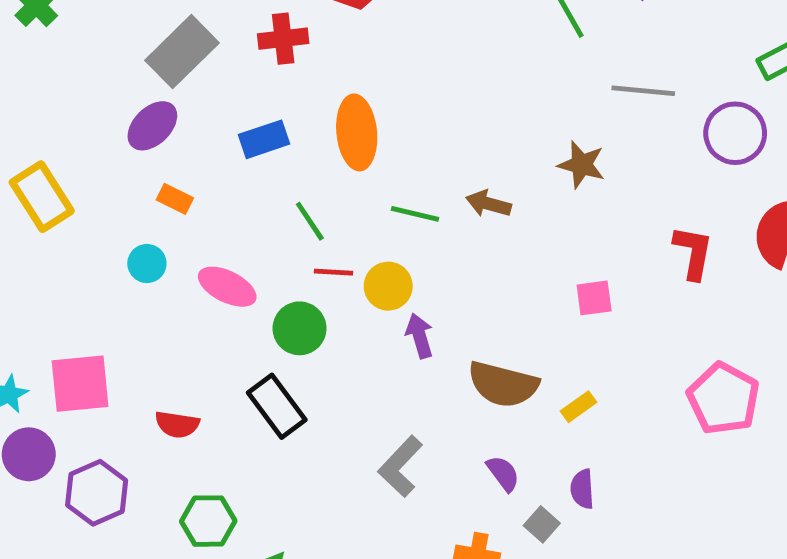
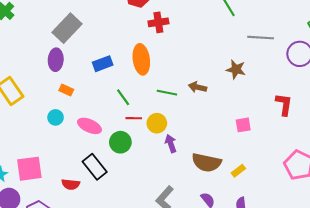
red cross: (283, 39) -> (158, 22), moved
purple ellipse: (152, 126) -> (56, 60), turned -40
black rectangle: (277, 406) -> (95, 167), moved

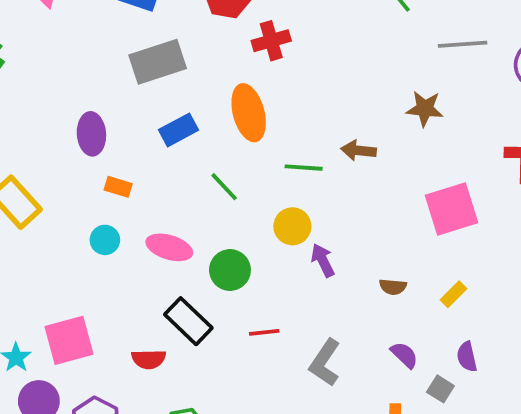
gray rectangle: (67, 28) -> (158, 62), moved, turned 36
red line: (134, 118) -> (264, 332), moved
pink square: (243, 125) -> (451, 209), size x1.8
brown semicircle: (206, 163) -> (393, 287), size x0.5

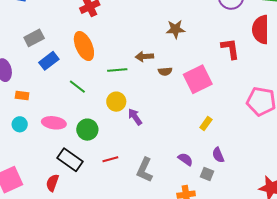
gray rectangle: (158, 62) -> (34, 38), moved, size x0.7
brown semicircle: (393, 287) -> (165, 71), moved
red semicircle: (149, 359) -> (52, 183), turned 120

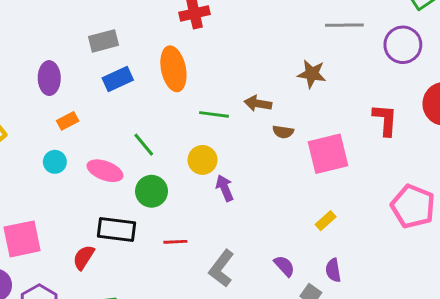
green line: (77, 87) -> (144, 145), moved
orange rectangle: (22, 96) -> (68, 121), turned -48
black rectangle: (70, 160) -> (117, 229), turned -40

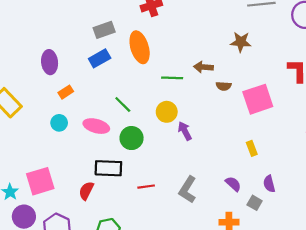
gray rectangle: (104, 41) -> (104, 30), moved
yellow rectangle: (326, 221) -> (252, 148), moved, turned -64
red line: (175, 242) -> (146, 187), moved

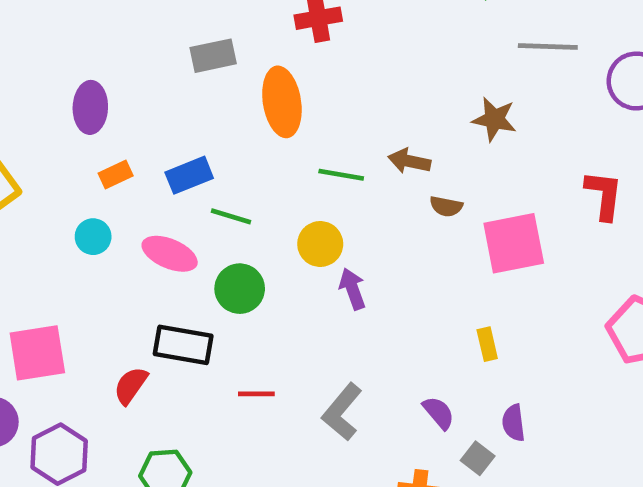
blue rectangle: (100, 58) -> (189, 175), moved
green line: (123, 104) -> (231, 216), turned -36

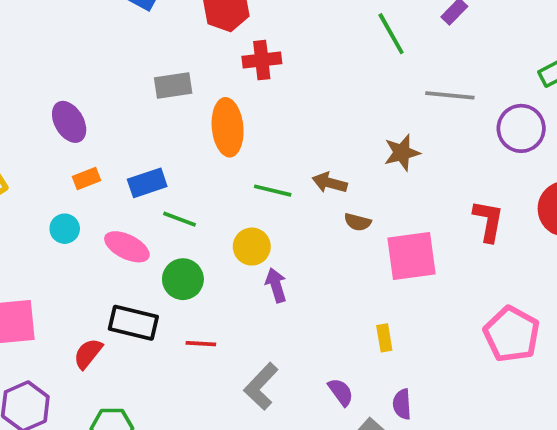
purple ellipse: (90, 107) -> (69, 122), turned -36
brown star: (494, 119) -> (402, 153), turned -30
red line: (256, 394) -> (201, 344), moved

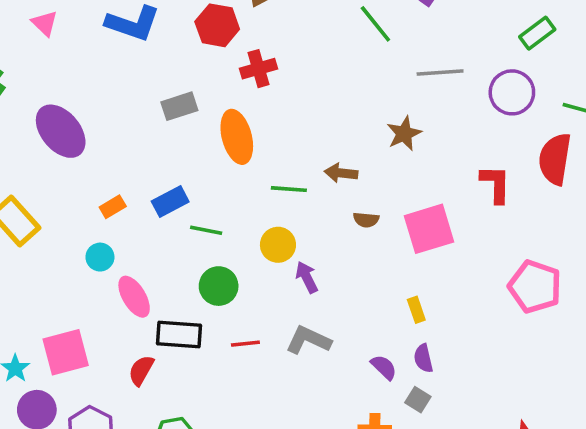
purple ellipse: (69, 122) -> (61, 131), moved, size x1.4
brown semicircle: (358, 222) -> (366, 220), moved
pink ellipse: (127, 247) -> (134, 297), moved, turned 42
gray L-shape: (261, 386) -> (308, 340), moved, turned 81
purple semicircle: (402, 404) -> (423, 358), moved

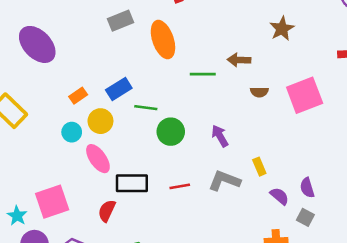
yellow circle: (278, 245) -> (100, 121), moved
green circle: (219, 286) -> (171, 132), moved
yellow rectangle: (416, 310) -> (259, 167), moved

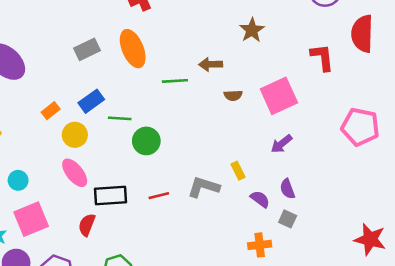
gray rectangle: (120, 21) -> (87, 49), moved
cyan circle: (72, 132) -> (18, 180), moved
purple arrow: (220, 136) -> (281, 144), moved, turned -95

